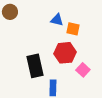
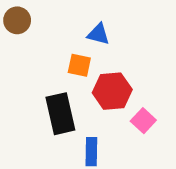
orange square: (73, 29) -> (79, 65), moved

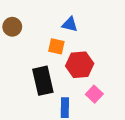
brown circle: (17, 20) -> (12, 27), moved
pink square: (143, 121) -> (94, 94), moved

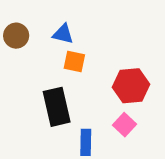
blue triangle: (70, 24) -> (63, 34), moved
red hexagon: (80, 65) -> (131, 86), moved

